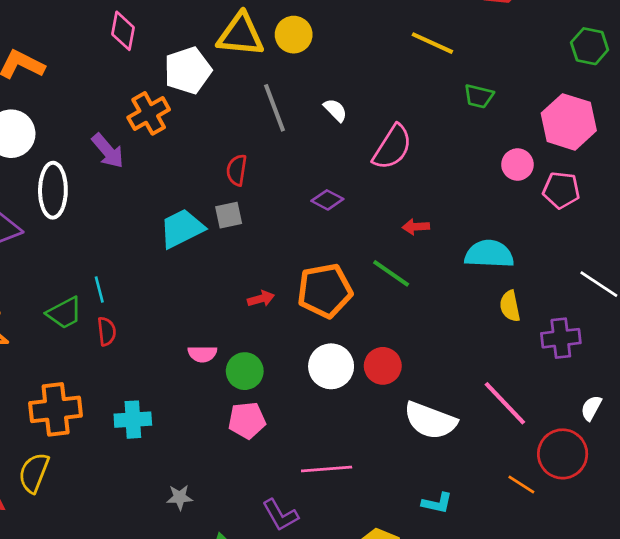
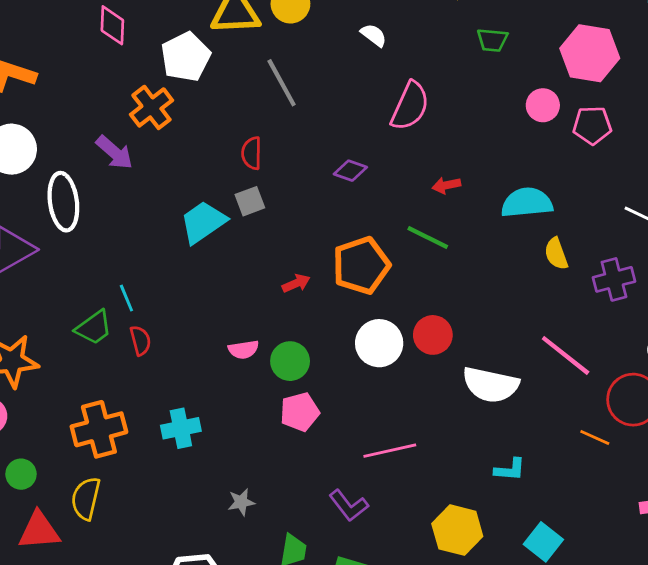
white semicircle: (335, 110) -> (374, 35), moved

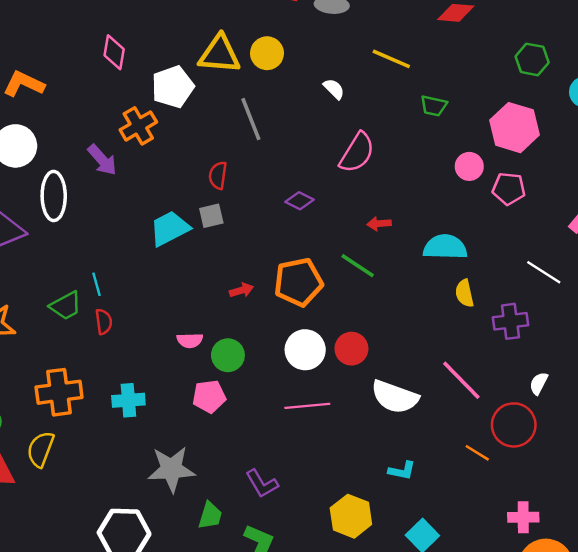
pink pentagon: (300, 412) -> (209, 396), moved
pink line: (390, 451) -> (307, 406), moved
gray star: (241, 502) -> (171, 469), size x2.0

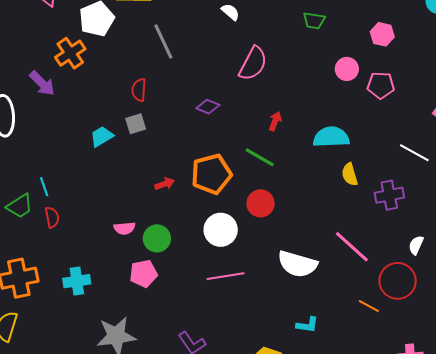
pink hexagon: (515, 128) -> (382, 34), size x0.6
red arrow: (379, 224) -> (275, 121), turned 120
cyan trapezoid: (170, 228) -> (102, 136), size x0.7
red circle: (351, 349) -> (261, 203), moved

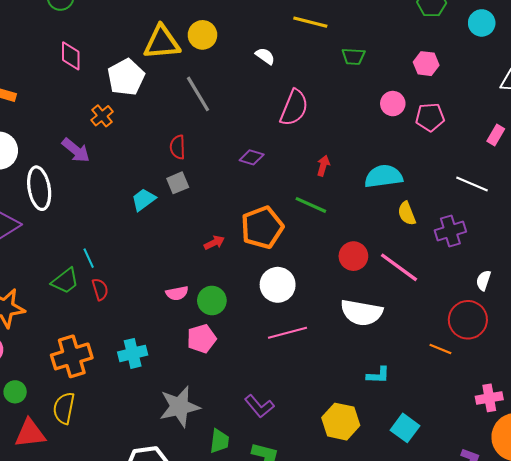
orange cross: (70, 53) -> (102, 116), size x0.7
red circle: (261, 203) -> (353, 256), moved
pink line: (352, 247) -> (399, 267), moved

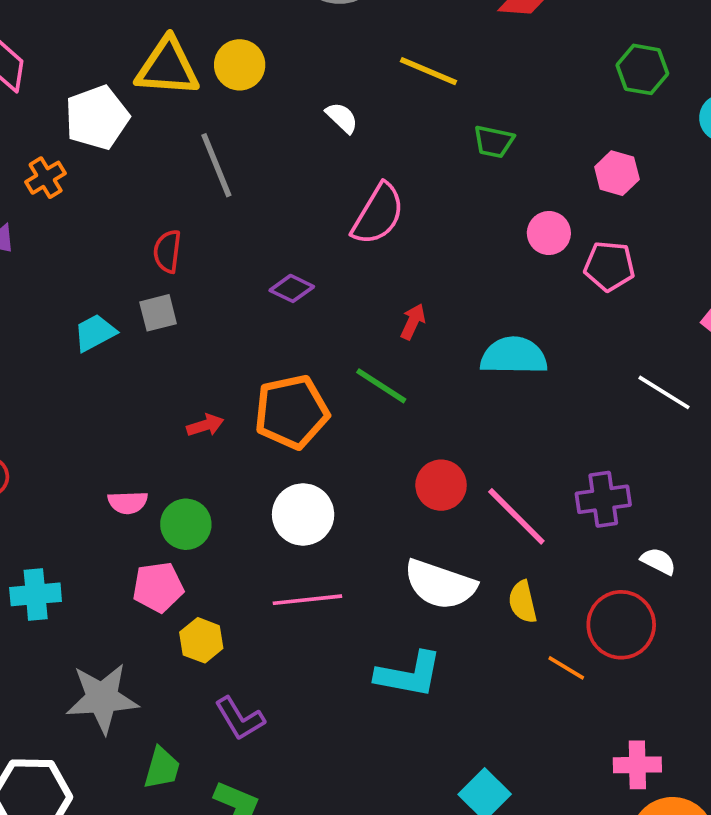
yellow semicircle: (407, 213) -> (523, 602), moved
purple cross: (450, 231) -> (603, 499), moved
white semicircle: (483, 280) -> (658, 561), turned 90
cyan L-shape: (378, 375) -> (409, 675), moved, size x1.6
yellow hexagon: (341, 422) -> (201, 640), moved, size x0.7

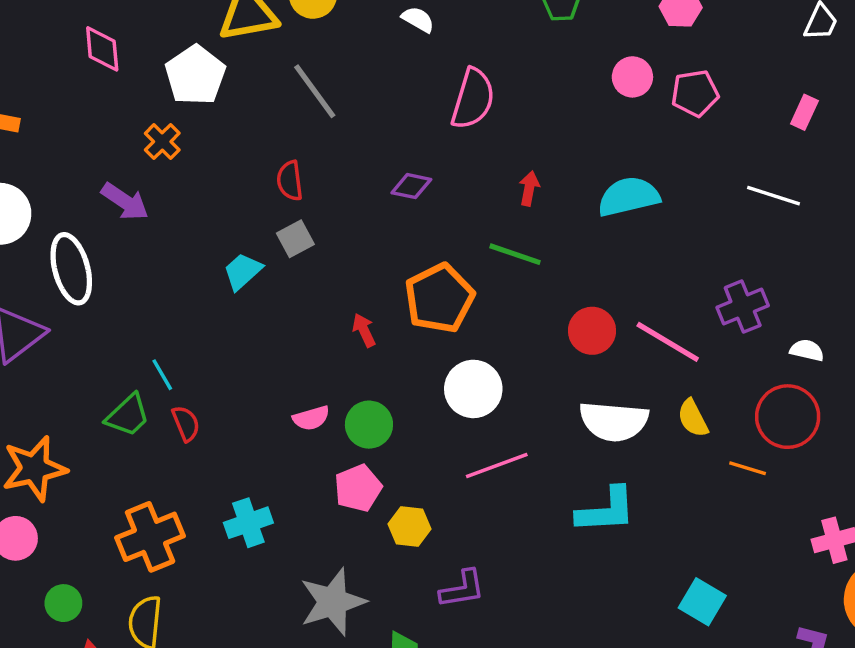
red arrow: (205, 425) -> (364, 330), turned -84
purple L-shape: (240, 719) -> (462, 589), turned -54

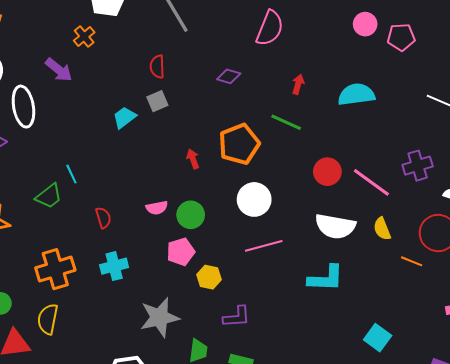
red semicircle: (186, 424) -> (103, 218), moved

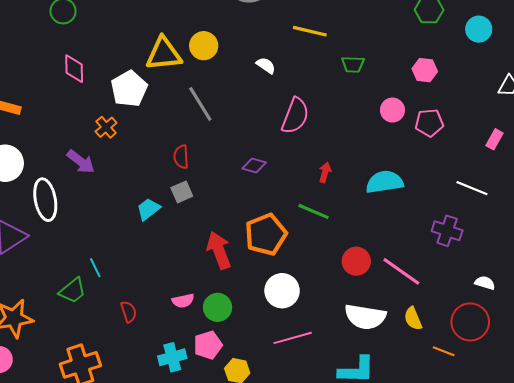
red arrow: (193, 159) -> (219, 250), size x1.8
purple cross: (418, 166) -> (447, 231), moved, turned 36
cyan cross: (114, 266) -> (172, 357), moved

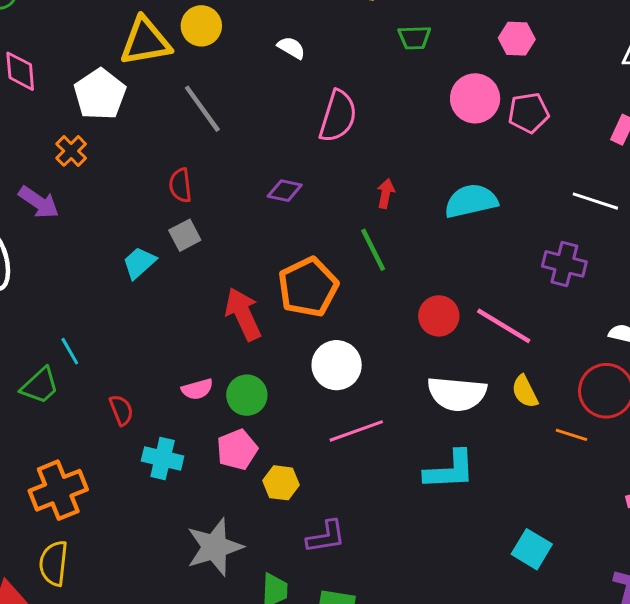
pink circle: (392, 110) -> (475, 98), size x1.4
green line: (313, 211) -> (373, 250), turned 44
cyan cross: (172, 357) -> (163, 458), moved, turned 32

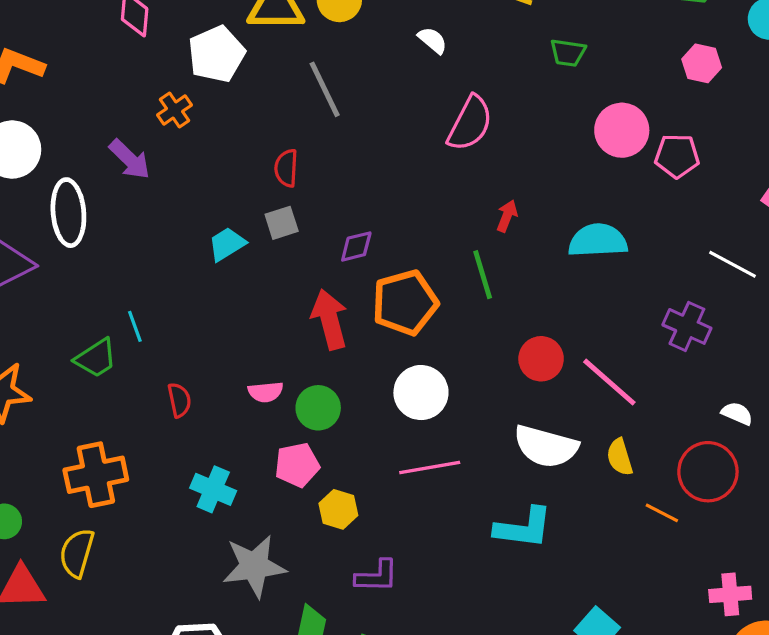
pink hexagon: (517, 39) -> (702, 63), moved
purple diamond: (285, 191) -> (356, 246), moved, turned -36
cyan cross: (163, 458) -> (213, 489), moved

